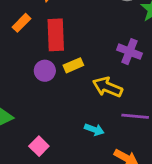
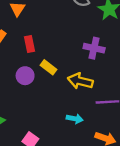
red rectangle: (56, 35) -> (29, 44), size x0.6
yellow rectangle: (73, 65) -> (48, 67), turned 70

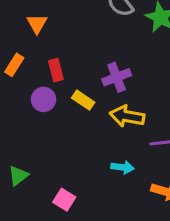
purple cross: (94, 48) -> (117, 77), moved, turned -30
purple circle: (25, 76) -> (43, 99), moved

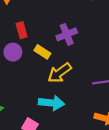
yellow arrow: (127, 116) -> (59, 73), moved, turned -45
cyan arrow: (122, 167) -> (52, 103), moved, size x1.5

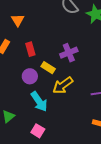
purple circle: (13, 52) -> (30, 76), moved
cyan arrow: (52, 103) -> (39, 102), moved, turned 50

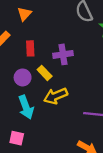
purple cross: (69, 53) -> (63, 54), moved
pink square: (38, 131) -> (17, 138), turned -32

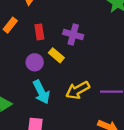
purple cross: (63, 54) -> (73, 35), turned 30
yellow arrow: (56, 96) -> (78, 90), moved

